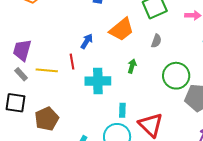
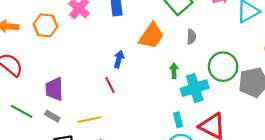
yellow line: (47, 70) -> (89, 120), moved
gray rectangle: (21, 74) -> (52, 116), moved
cyan cross: (98, 81) -> (195, 88), moved

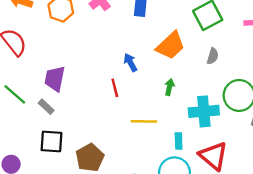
blue arrow: (119, 59) -> (130, 62), turned -56
green arrow: (174, 71) -> (169, 87), moved
yellow line: (89, 120) -> (144, 121), moved

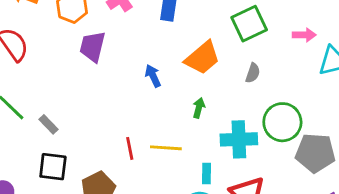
purple trapezoid: (55, 79) -> (93, 47), moved
red line: (115, 88) -> (130, 148), moved

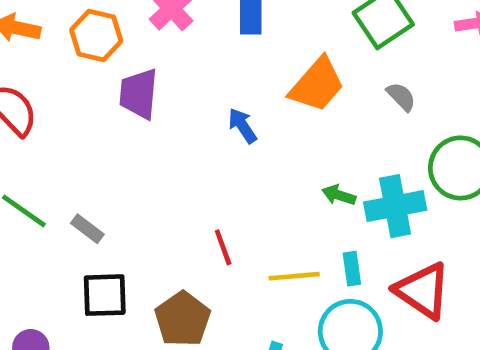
gray semicircle: (253, 73) -> (401, 97), turned -54
green arrow: (199, 108) -> (339, 195), moved, turned -78
yellow line: (166, 148) -> (294, 276), moved

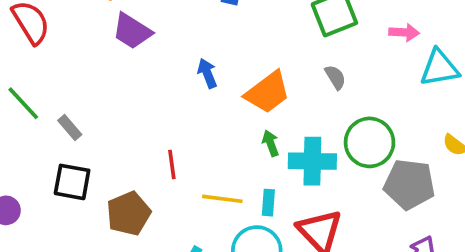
orange trapezoid: (317, 85) -> (268, 92), moved
purple trapezoid: (139, 94) -> (132, 31), turned -75
green arrow: (339, 195) -> (271, 143), turned 40

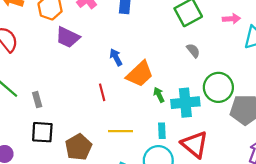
orange trapezoid: (268, 92) -> (140, 74), moved
gray rectangle: (70, 127) -> (37, 100), turned 32
red line: (172, 165) -> (102, 92), moved
yellow line: (222, 199) -> (121, 131), moved

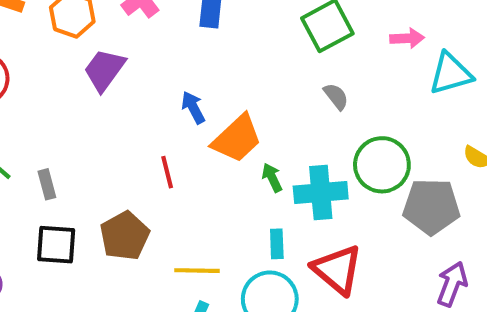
purple trapezoid: (68, 37) -> (104, 70), turned 100
yellow line: (121, 131) -> (197, 271), moved
brown pentagon: (79, 147) -> (125, 236), moved

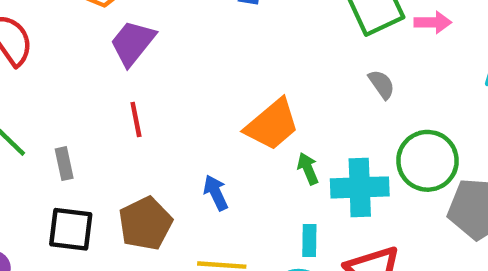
pink arrow: (407, 38) -> (433, 22), moved
blue arrow: (193, 107) -> (216, 193), moved
red line: (167, 172) -> (136, 119), moved

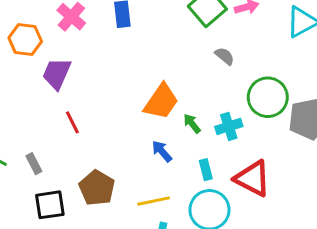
cyan cross: (360, 187) -> (229, 126), size x0.7
blue arrow: (216, 193) -> (162, 151), moved

